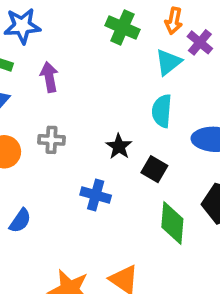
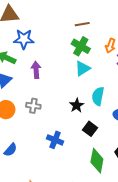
cyan triangle: (168, 62) -> (83, 69), moved
black star: (119, 146) -> (77, 105), moved

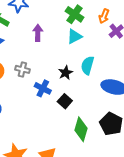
purple arrow: (36, 70) -> (38, 33), moved
black square: (90, 129) -> (65, 101), moved
blue cross: (55, 140) -> (43, 88), moved

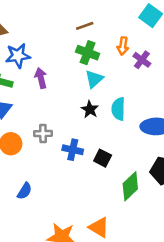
purple arrow: (38, 33) -> (41, 78), moved
black star: (66, 73) -> (90, 109), moved
green diamond: (81, 129) -> (130, 186), turned 45

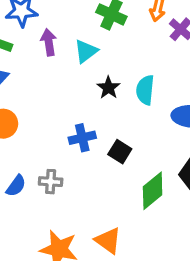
cyan triangle: (94, 79) -> (86, 51), moved
gray cross: (43, 134) -> (51, 182), moved
blue cross: (73, 150) -> (82, 138), turned -30

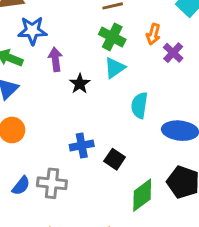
cyan triangle: (86, 51) -> (115, 68), moved
black star: (108, 88) -> (80, 84), moved
gray cross: (51, 182) -> (52, 183), size x1.4

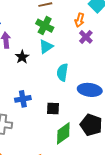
orange arrow: (153, 34) -> (80, 20), moved
black square: (115, 159) -> (53, 108), moved, turned -32

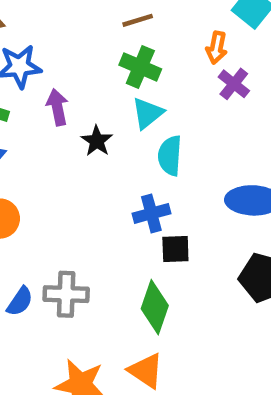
cyan semicircle: (62, 72) -> (170, 156), moved
blue cross: (23, 99) -> (151, 213), moved
green diamond: (63, 133) -> (155, 307), moved, turned -30

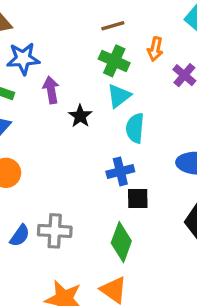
orange arrow: (217, 48) -> (155, 49), moved

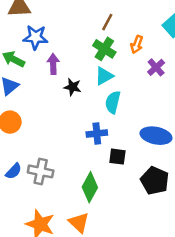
brown line: (113, 26) -> (107, 22), turned -54
black star: (80, 116) -> (72, 87), turned -30
black square: (138, 199) -> (117, 157), moved

